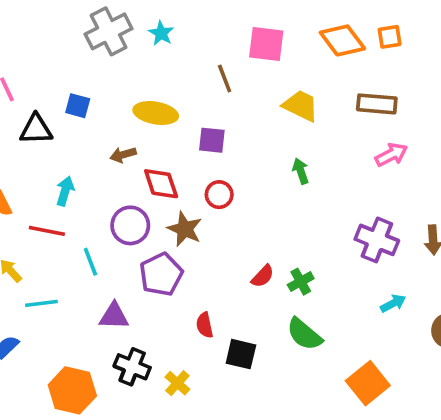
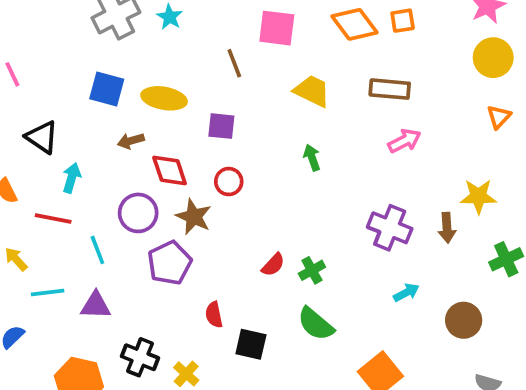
blue square: (78, 106) -> (107, 89), moved, size x1.4
black triangle: (36, 129) -> (42, 137), moved, turned 36
purple triangle: (114, 316) -> (96, 305), moved

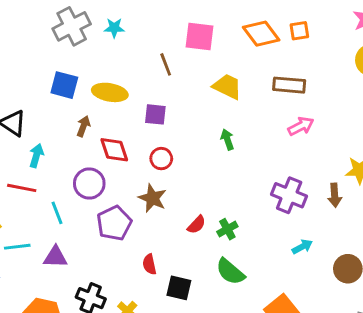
cyan star: (170, 17) -> (114, 28), turned -30
brown arrow: (131, 141) -> (83, 126), turned 126
brown star: (194, 217) -> (152, 198), moved

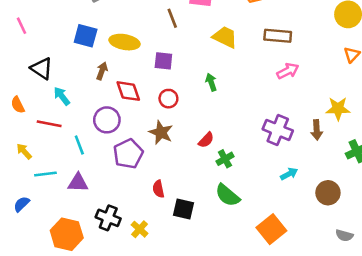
green arrow: (227, 139) -> (211, 82), moved
cyan arrow: (36, 156) -> (62, 96), turned -54
red semicircle: (197, 225) -> (206, 140), moved

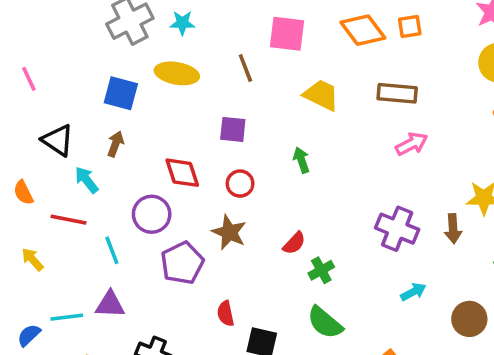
yellow ellipse: (125, 42) -> (177, 73), moved
brown arrow: (102, 71) -> (115, 144), moved
cyan line: (45, 174) -> (67, 317), moved

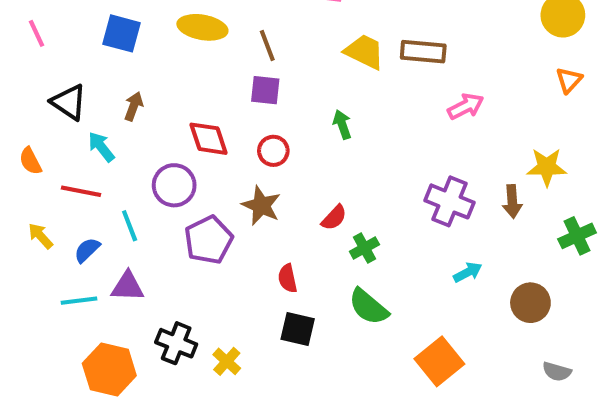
brown line: (245, 68) -> (267, 46), moved
blue square: (121, 93) -> (121, 33), moved
brown rectangle: (397, 93) -> (423, 52), moved
red semicircle: (226, 314) -> (288, 278), moved
blue semicircle: (29, 335) -> (87, 250), moved

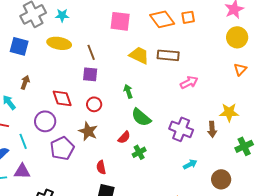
green semicircle: (368, 307) -> (141, 117), moved

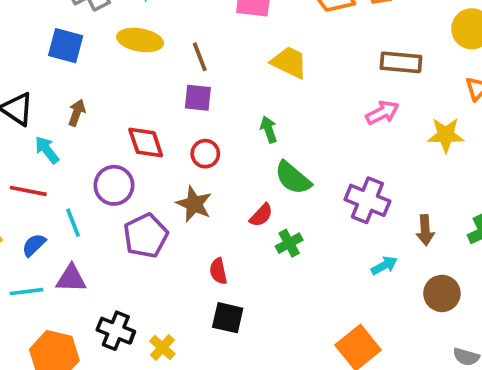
brown rectangle: (168, 55) -> (401, 62), moved
yellow star: (229, 112) -> (446, 135), moved
brown arrow: (212, 129) -> (425, 230), moved

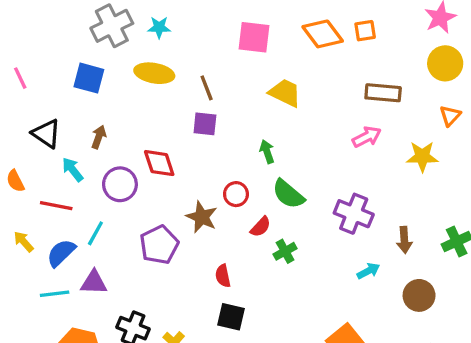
red circle: (205, 154) -> (236, 194), moved
purple circle: (114, 185) -> (120, 184), moved
cyan line: (73, 223) -> (95, 233), turned 50
blue semicircle: (34, 245) -> (61, 253), size x1.4

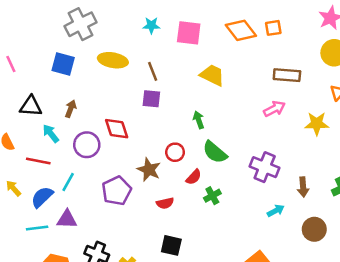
cyan star: (159, 27) -> (151, 25), moved
black triangle: (46, 134) -> (31, 106), turned -30
red semicircle: (223, 276) -> (165, 203), moved, turned -91

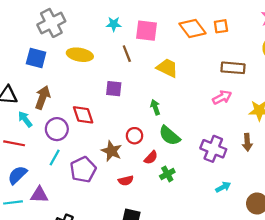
brown line: (153, 71) -> (127, 54), moved
brown arrow: (71, 109) -> (43, 97), size x1.5
cyan line: (68, 182) -> (55, 158), moved
brown arrow: (303, 187) -> (247, 142), moved

